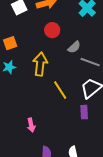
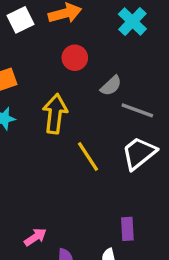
purple rectangle: (84, 112) -> (127, 229), moved
pink arrow: (31, 125) -> (35, 237), moved, turned -112

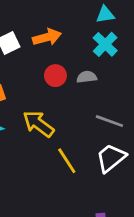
gray semicircle: (111, 86) -> (87, 77), moved, turned -144
yellow arrow: (55, 114) -> (38, 124), turned -60

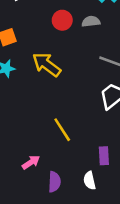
yellow line: (67, 161) -> (62, 130), moved

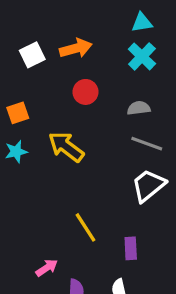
gray semicircle: (91, 22) -> (139, 108), moved
purple rectangle: (104, 156) -> (131, 248), moved

